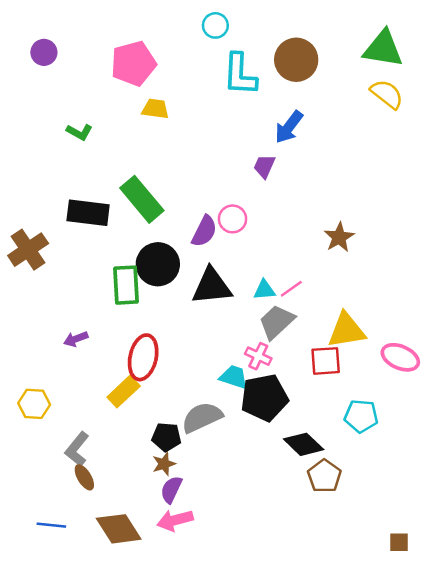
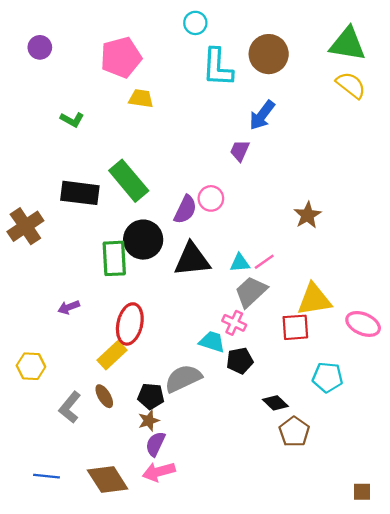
black pentagon: (264, 398) -> (240, 361), size x0.6
black diamond: (304, 444) -> (275, 403), size x0.7
brown ellipse: (84, 477) -> (104, 396), moved

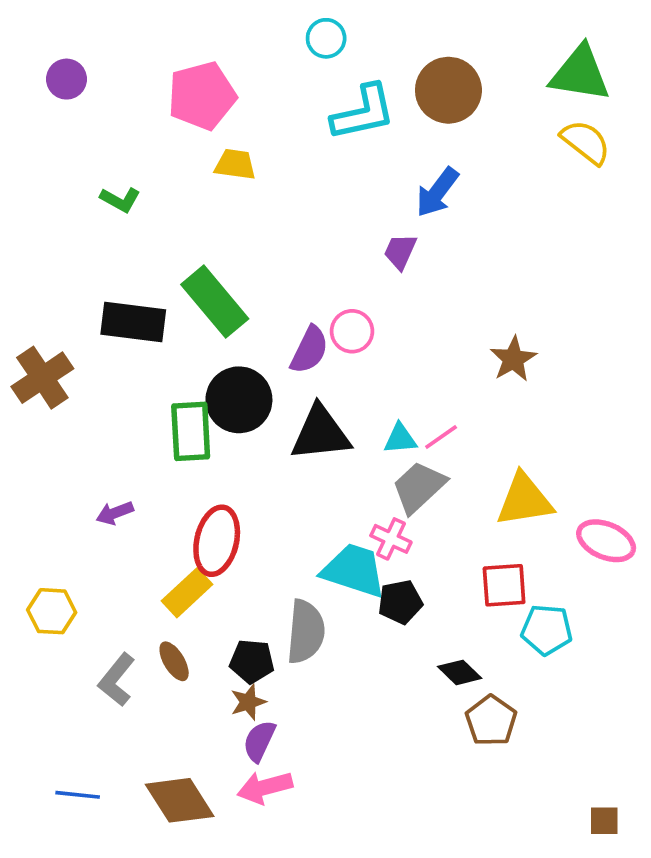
cyan L-shape: (218, 67) -> (363, 112), turned -105
red square: (295, 327) -> (504, 585), moved
cyan trapezoid: (212, 342) -> (354, 570), size x1.5
gray semicircle: (183, 378) -> (306, 632), turned 120

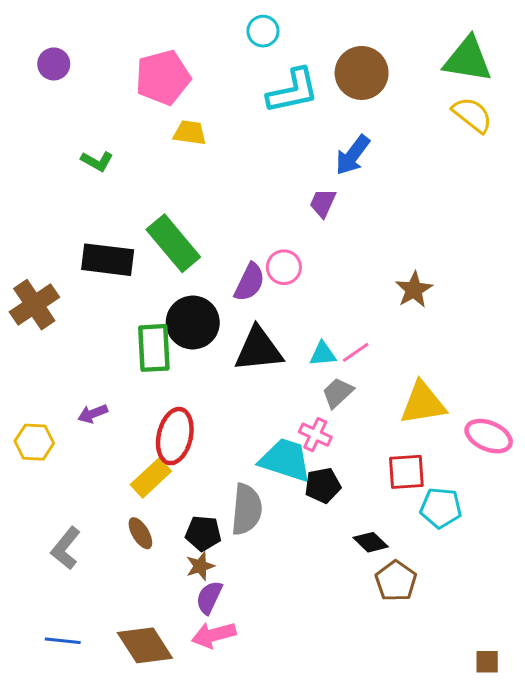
gray trapezoid: (419, 487) -> (338, 393), size x0.7
yellow hexagon: (52, 611) -> (34, 442), moved
gray L-shape: (117, 680) -> (66, 548), moved

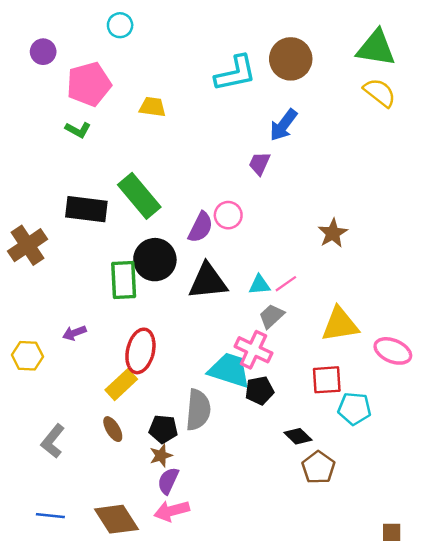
cyan circle: (263, 31) -> (120, 25), moved
pink pentagon: (163, 77) -> (89, 84), moved
pink cross: (315, 435) -> (253, 350), size x1.4

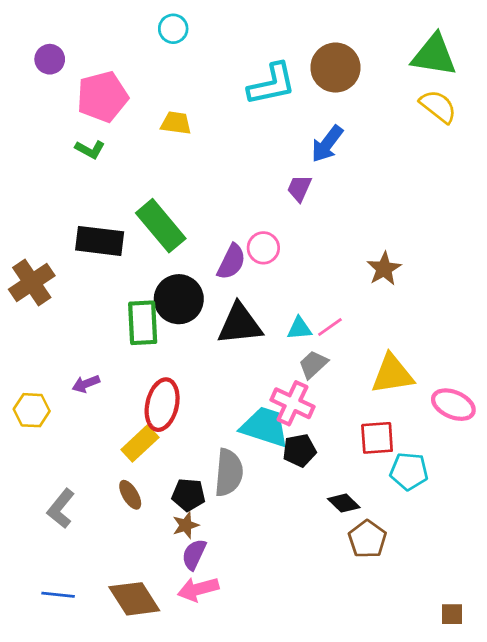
cyan circle: (120, 25) -> (173, 29), moved

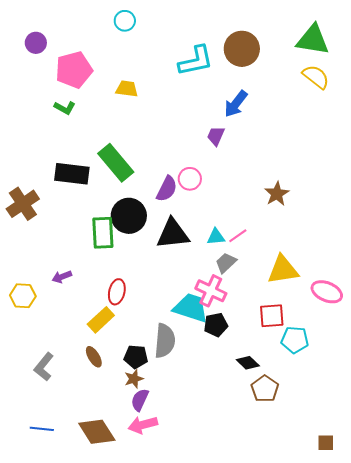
red ellipse: (162, 405) -> (117, 292), size x0.7

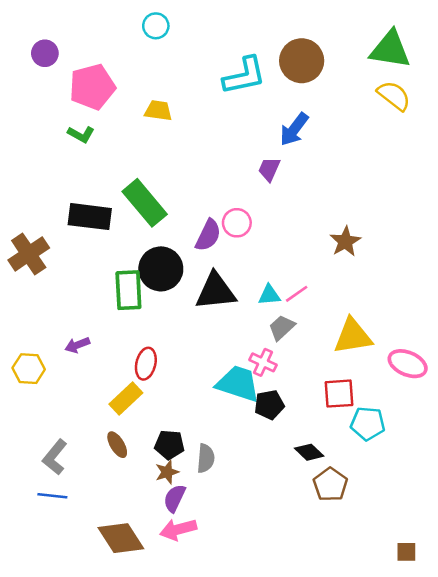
pink cross: (211, 291) -> (263, 362), size x0.7
gray semicircle: (165, 341) -> (206, 458), moved, size x0.7
blue line: (42, 429) -> (52, 496), moved

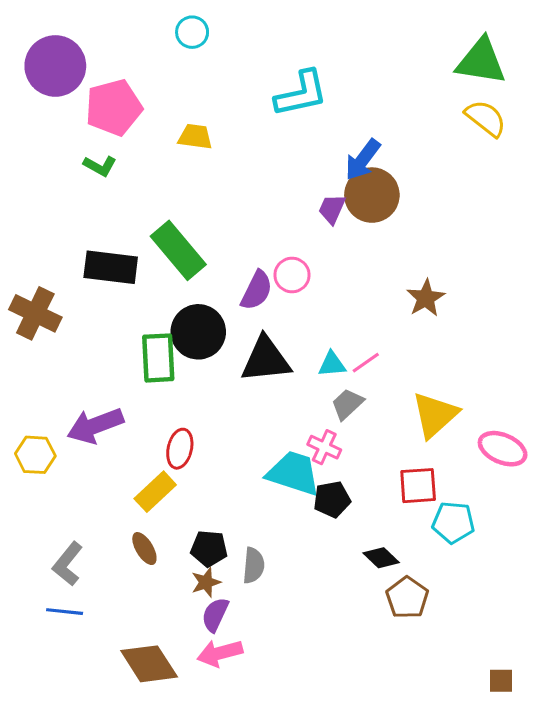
purple circle: (45, 53) -> (55, 66), size x1.8
brown circle: (302, 61) -> (372, 195), moved
brown cross: (29, 254) -> (35, 313), turned -30
yellow triangle: (353, 336) -> (435, 415), turned -33
purple arrow: (77, 345) -> (95, 426), size x1.8

